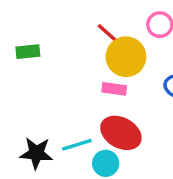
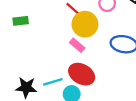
pink rectangle: (114, 89) -> (77, 45), turned 32

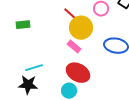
cyan line: (53, 82) -> (34, 68), moved

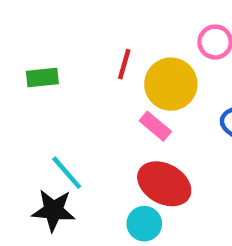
red line: (70, 14) -> (124, 64), moved, turned 64
cyan line: (34, 68) -> (67, 173), turned 66

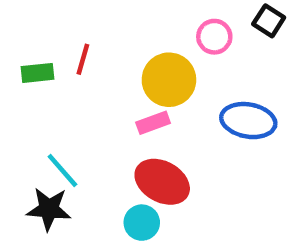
red line: (124, 64) -> (83, 59), moved
pink rectangle: (155, 126) -> (153, 123), turned -60

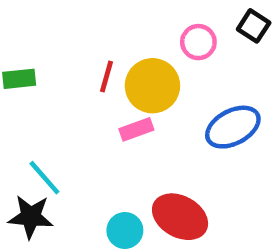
red line: (83, 59) -> (106, 77), moved
blue ellipse: (248, 121) -> (233, 127), turned -38
red ellipse: (162, 182) -> (180, 217), moved

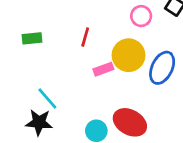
yellow circle: (152, 86) -> (129, 55), moved
blue ellipse: (233, 127) -> (162, 68), turned -36

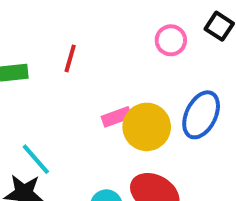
red line: (85, 37) -> (70, 58), moved
yellow circle: (129, 55) -> (147, 127), moved

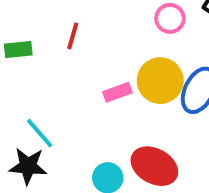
yellow circle: (147, 127) -> (160, 81), moved

